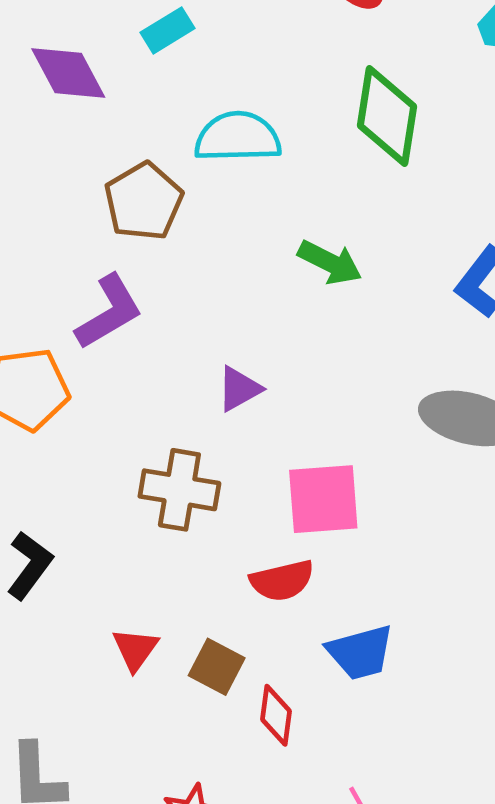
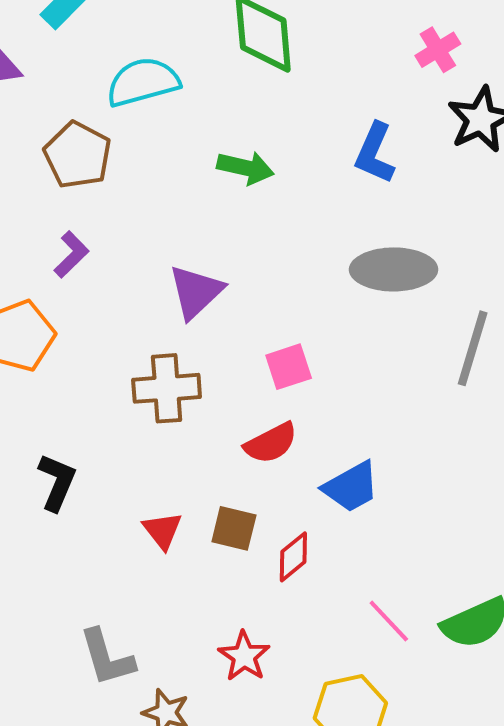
purple L-shape: (109, 312) -> (71, 254), size x0.7
purple triangle: (239, 389) -> (196, 292), size x1.4
pink square: (323, 499) -> (289, 367), size x0.7
red diamond: (276, 715) -> (293, 557), turned 57

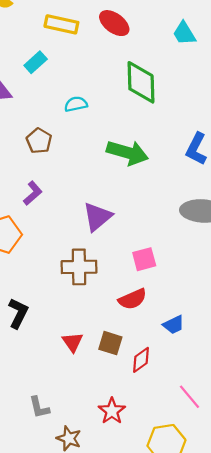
cyan semicircle: (143, 82) -> (76, 104), size x0.6
brown pentagon: (78, 155) -> (39, 141), size x0.7
green arrow: (246, 168) -> (128, 153), size x1.4
blue trapezoid: (351, 487) -> (174, 325), size x0.7
gray L-shape: (107, 658) -> (39, 407), size x0.7

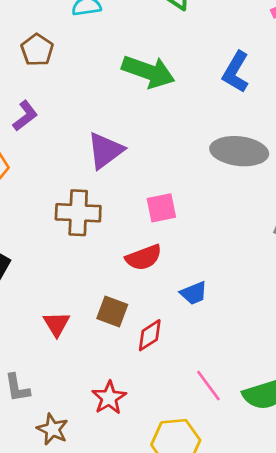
red triangle: (72, 342) -> (57, 324), moved

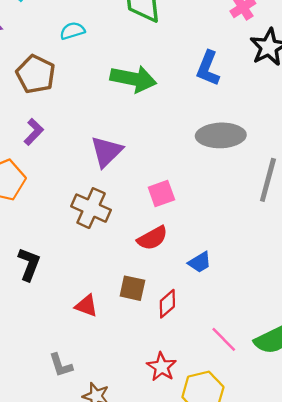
brown pentagon: (37, 50) -> (36, 74), size x1.4
brown cross: (78, 213) -> (91, 208), turned 30
red triangle: (57, 324) -> (86, 306), turned -30
red star: (109, 398) -> (162, 367), moved

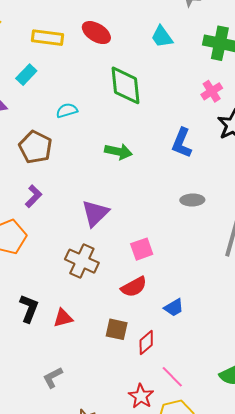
green arrow: (133, 79) -> (118, 152), size x0.7
gray ellipse: (221, 135) -> (192, 200), size x0.6
red triangle: (86, 306) -> (63, 318), moved, turned -35
pink line: (224, 339) -> (172, 377), moved
gray L-shape: (61, 365) -> (53, 377), moved, turned 80

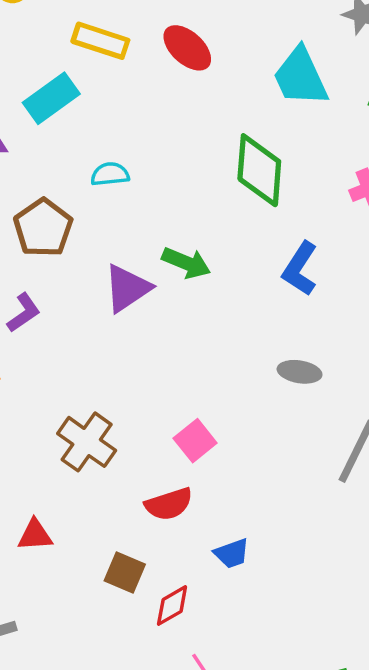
cyan trapezoid: (162, 37) -> (300, 77), size x1.5
cyan rectangle: (26, 75) -> (51, 98), size x1.4
green diamond: (126, 85) -> (259, 170), moved
purple triangle: (95, 213) -> (127, 288), moved
pink square: (142, 249) -> (195, 441), turned -30

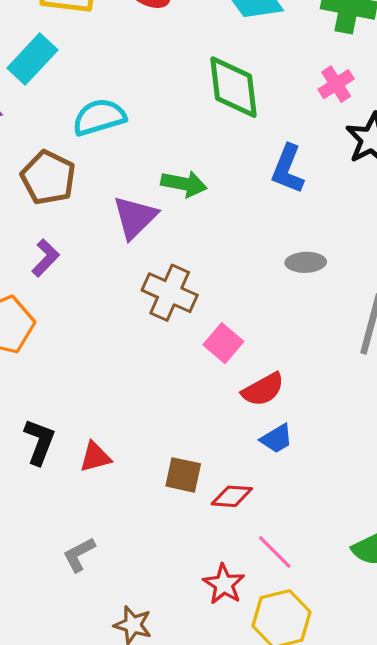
cyan semicircle: (110, 174) -> (99, 117), size x1.5
brown cross: (87, 442) -> (170, 293), moved
red semicircle: (169, 504) -> (263, 389), moved
red diamond: (172, 605) -> (232, 496), turned 45

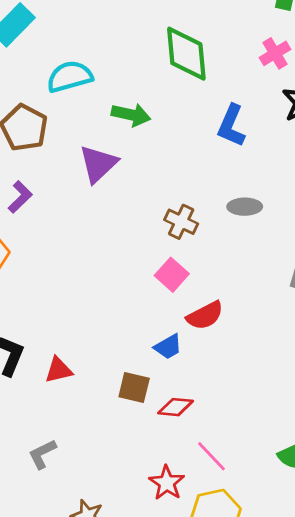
green arrow: (184, 184) -> (131, 115), moved
brown cross: (170, 293) -> (181, 222), moved, size x0.7
blue trapezoid: (277, 439) -> (168, 347), moved

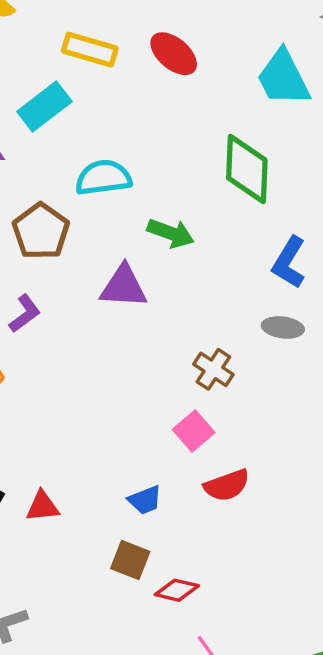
purple triangle: (98, 164) -> (124, 287), turned 39
gray ellipse: (245, 207) -> (283, 327), moved
blue trapezoid: (168, 347) -> (145, 500), moved
red triangle: (59, 370) -> (42, 506), moved

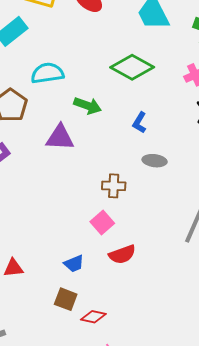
green diamond: (247, 169) -> (132, 67), turned -63
blue L-shape: (289, 262) -> (140, 123), moved, size x0.7
brown cross: (213, 369) -> (114, 186), turned -30

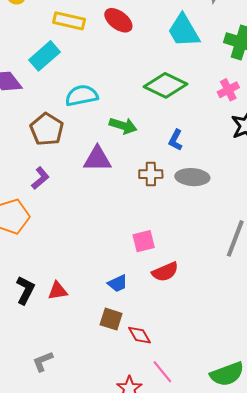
gray ellipse: (155, 161) -> (192, 177), size x1.4
brown cross: (114, 186) -> (151, 174), moved
pink square: (102, 223) -> (144, 241), turned 30
red diamond: (93, 317) -> (140, 335), turned 50

